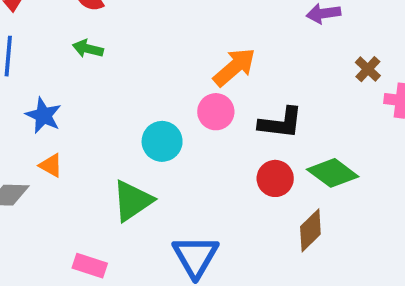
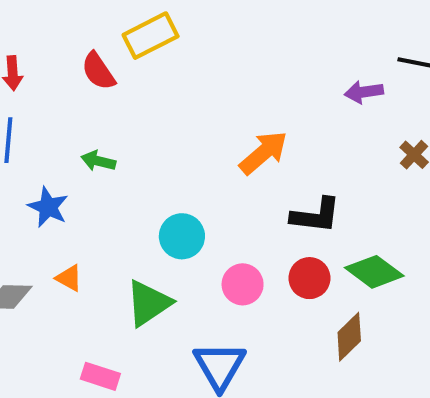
green arrow: (88, 49) -> (98, 161), moved
pink circle: (216, 112) -> (243, 284), moved
orange triangle: (51, 165) -> (69, 278), moved

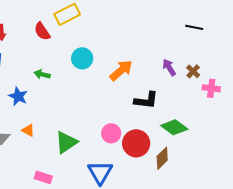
purple arrow: (364, 92) -> (169, 67), moved, turned 66
cyan circle: (182, 236) -> (82, 58), moved
red circle: (309, 278) -> (136, 143), moved, size x1.4

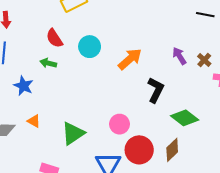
red semicircle: (42, 31) -> (54, 38), moved
black L-shape: (146, 100) -> (156, 90), turned -70
red circle: (136, 143) -> (139, 150), moved

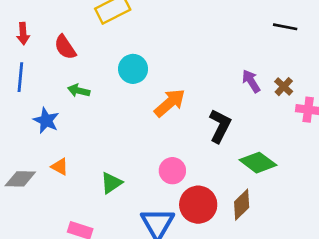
red semicircle: (54, 38) -> (65, 47), moved
orange arrow: (130, 59) -> (170, 103), moved
green triangle: (73, 133) -> (111, 183), size x0.7

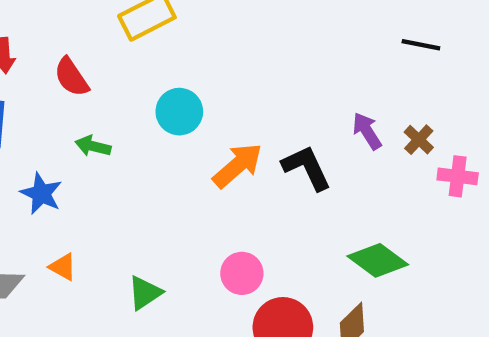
black L-shape: (220, 126) -> (307, 168), moved, turned -52

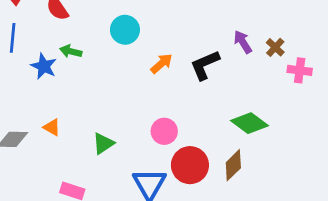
orange arrow: (238, 166) -> (162, 64), size x0.7
black L-shape: (307, 168) -> (205, 65), turned -88
blue star: (41, 194) -> (44, 66), moved

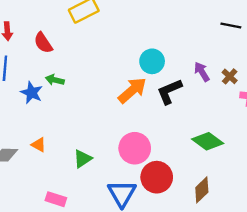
cyan circle: (125, 30) -> (152, 61), moved
orange arrow: (162, 64) -> (132, 90), size x1.5
pink circle: (164, 131) -> (135, 148), size x1.4
brown diamond: (233, 165) -> (202, 190), moved

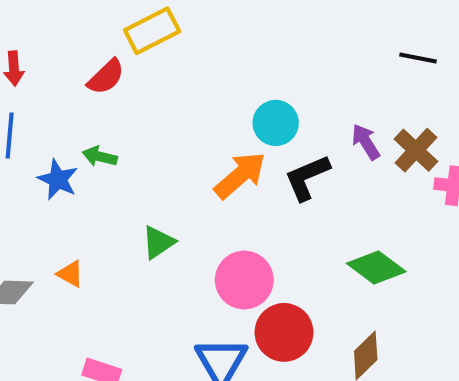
red semicircle: (43, 43) -> (106, 77), moved, turned -100
brown cross: (230, 76) -> (416, 150), size x1.5
green triangle: (83, 159) -> (158, 242), moved

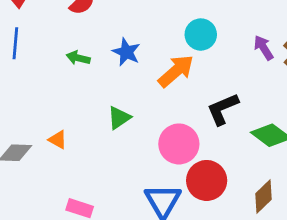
black L-shape: (307, 177) -> (223, 109), moved
blue star: (58, 179) -> (126, 52), moved

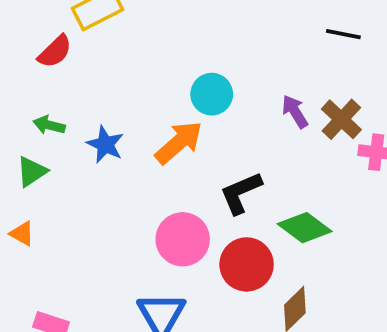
blue star: (126, 52) -> (105, 144), moved
green triangle: (119, 118) -> (32, 172), moved
red circle: (207, 180) -> (247, 264), moved

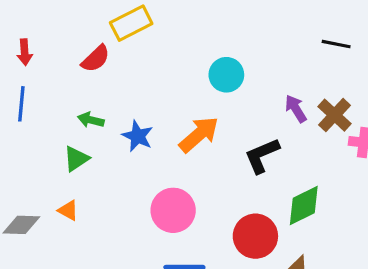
cyan circle: (212, 94) -> (226, 75), moved
black L-shape: (241, 193) -> (262, 155), moved
green diamond: (305, 228) -> (304, 205), turned -63
pink circle: (183, 239) -> (173, 210), moved

